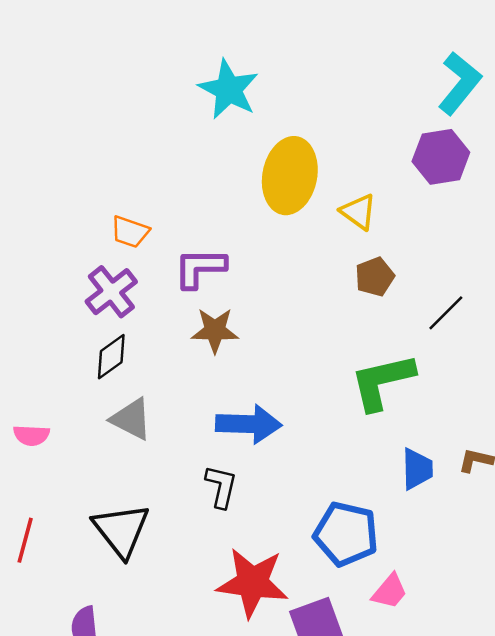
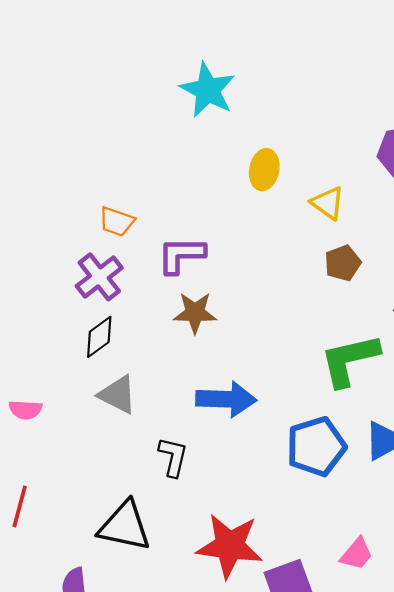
yellow ellipse: (290, 176) -> (264, 170), size x0.6
black L-shape: (221, 486) -> (173, 457), moved
black triangle: (121, 530) -> (125, 526), moved, turned -40
blue pentagon: (346, 534) -> (316, 447), moved, turned -30

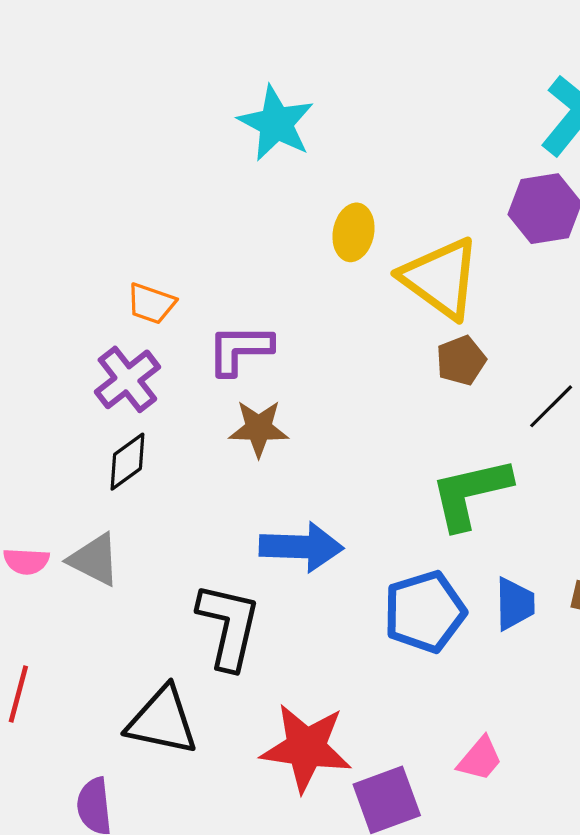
yellow triangle: (328, 203) -> (440, 278), size x1.8
gray triangle: (118, 395) -> (94, 560), moved
black L-shape: (173, 457) -> (229, 626), size x1.6

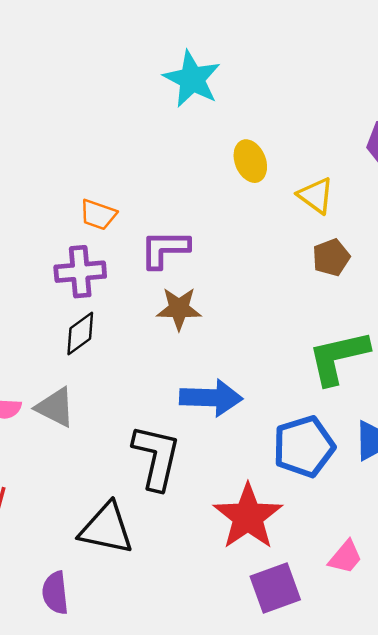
yellow ellipse: (354, 232) -> (250, 161), turned -33
yellow triangle: (440, 278) -> (316, 196), size x0.6
purple cross: (127, 379) -> (80, 272), turned 33
red star: (306, 748) -> (248, 517), moved, turned 30

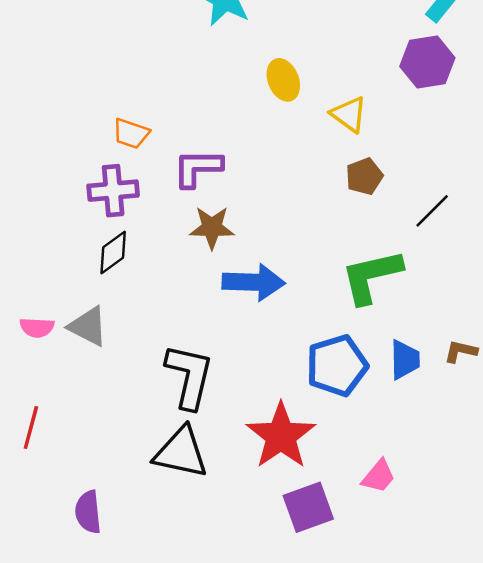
blue arrow: (211, 398) -> (254, 282), moved
black triangle: (106, 529) -> (181, 452), moved

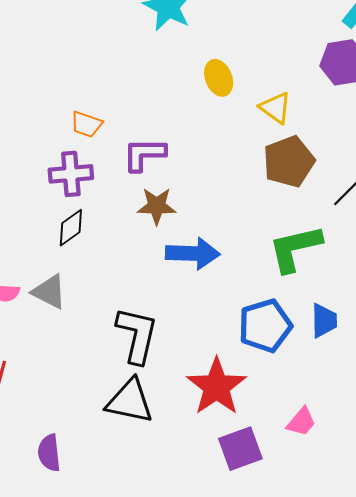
brown pentagon: (364, 176) -> (289, 162), size x1.6

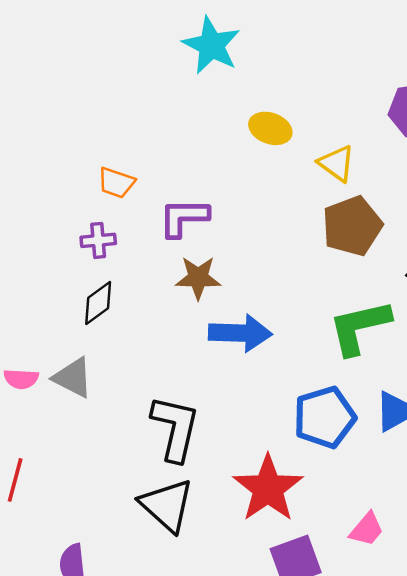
yellow ellipse: (219, 78) -> (270, 128), turned -48
purple cross: (71, 174) -> (98, 240), size x0.7
black triangle: (130, 401) -> (167, 505), turned 30

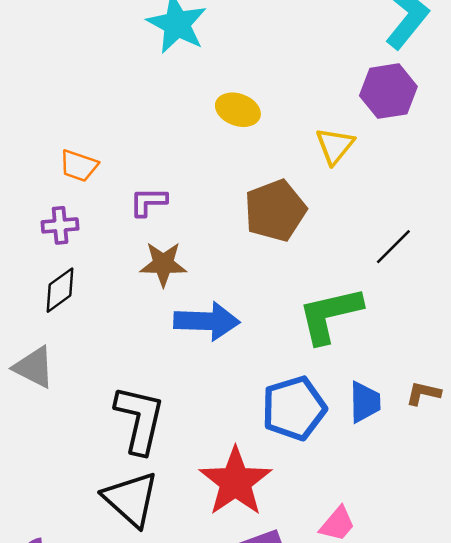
yellow triangle: (337, 163) -> (335, 146), moved, turned 33
purple L-shape: (184, 218) -> (148, 202), size x0.7
brown pentagon: (352, 226) -> (275, 210), moved

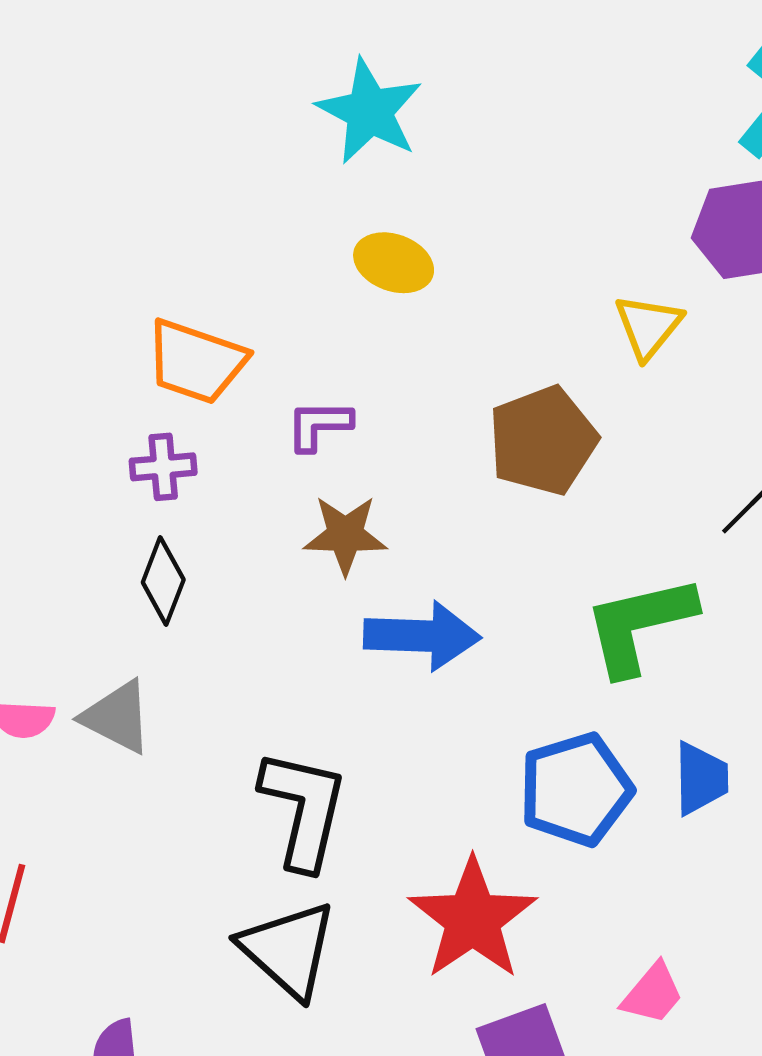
yellow ellipse: (238, 110) -> (394, 263), moved
orange trapezoid: (79, 166) -> (196, 362), size x1.5
black diamond: (60, 290) -> (163, 581), turned -33

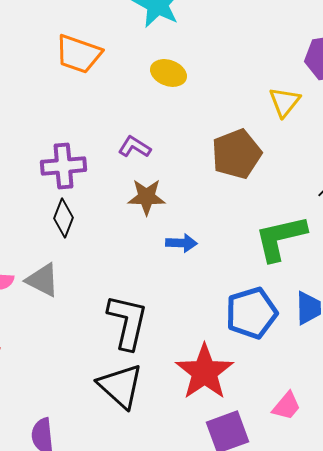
orange trapezoid: (196, 362) -> (78, 54), moved
purple L-shape: (319, 425) -> (134, 147), turned 32
purple cross: (163, 467) -> (64, 166), size x1.5
blue arrow: (422, 636) -> (182, 243), size x0.6

